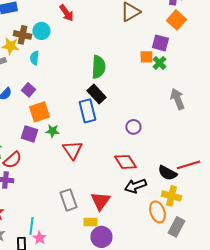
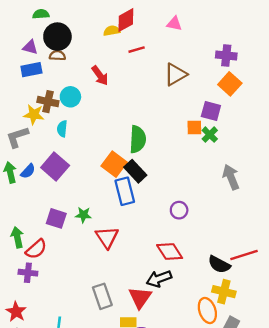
purple square: (28, 90) -> (55, 166), size x1.6
orange square: (39, 112) -> (114, 164), moved, turned -35
black arrow: (135, 186) -> (159, 279), moved

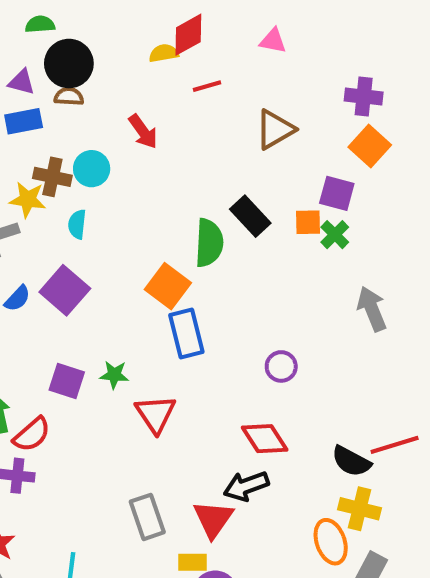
black rectangle: (135, 171) -> (250, 216), moved

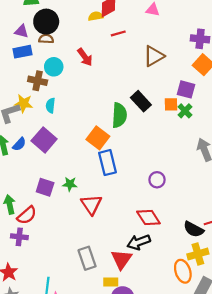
cyan circle: (92, 169) -> (54, 67), moved
yellow star: (28, 200) -> (24, 103), moved
yellow cross: (359, 509) -> (198, 254), turned -30

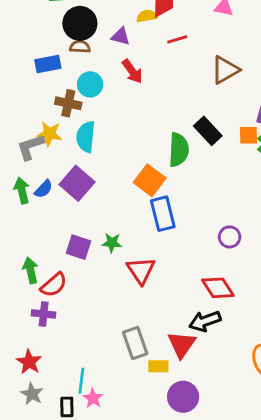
purple triangle: (21, 31) -> (121, 36), moved
cyan semicircle: (50, 106) -> (86, 137), size x1.5
yellow rectangle: (111, 282) -> (158, 366), moved

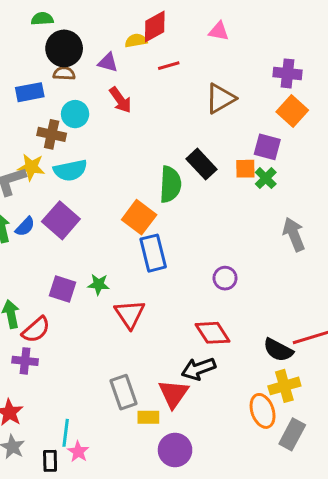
cyan semicircle: (86, 137) -> (70, 170), turned -108

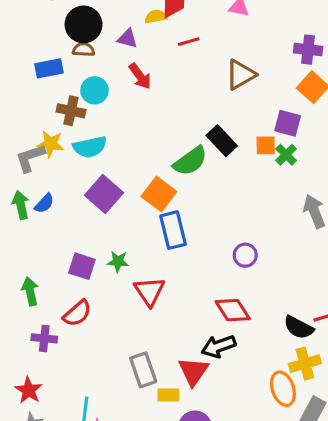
green semicircle: (170, 184) -> (190, 161), turned 51
purple square: (61, 220) -> (104, 194), moved
red semicircle: (36, 330) -> (77, 313), moved

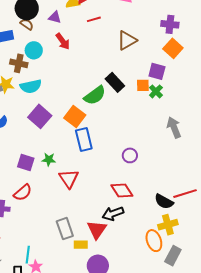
brown semicircle: (84, 50) -> (27, 24), turned 32

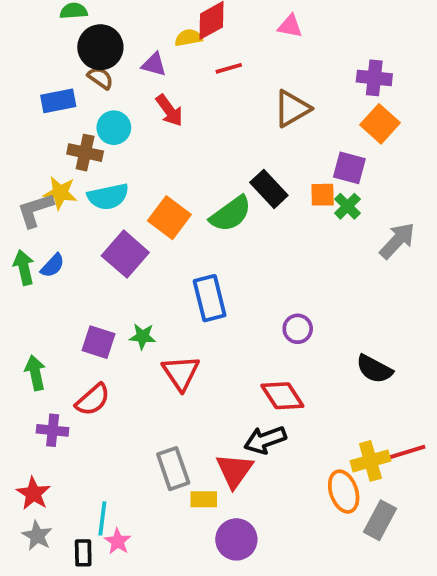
orange square: (75, 116) -> (169, 218), moved
gray arrow: (174, 127) -> (397, 241), moved, turned 65
red line: (185, 194) -> (403, 453), moved
black semicircle: (164, 202) -> (374, 369), moved

